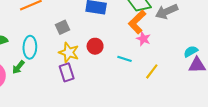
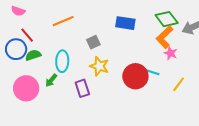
red circle: (95, 46) -> (135, 76), moved, size x1.6
purple rectangle: (67, 72) -> (82, 88), moved

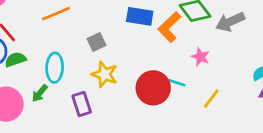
orange L-shape: (165, 37) -> (169, 27), moved

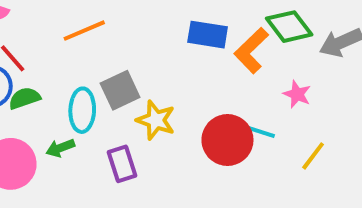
gray square: (96, 42) -> (120, 90), moved, size x1.4
green arrow: (40, 93) -> (60, 148), turned 30

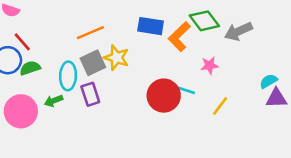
orange line: (84, 31) -> (90, 33), moved
pink star: (297, 94) -> (210, 65), turned -30
yellow star: (156, 120) -> (117, 58), moved
purple rectangle: (122, 164) -> (90, 94), moved

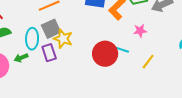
yellow star: (117, 58) -> (63, 39), moved

